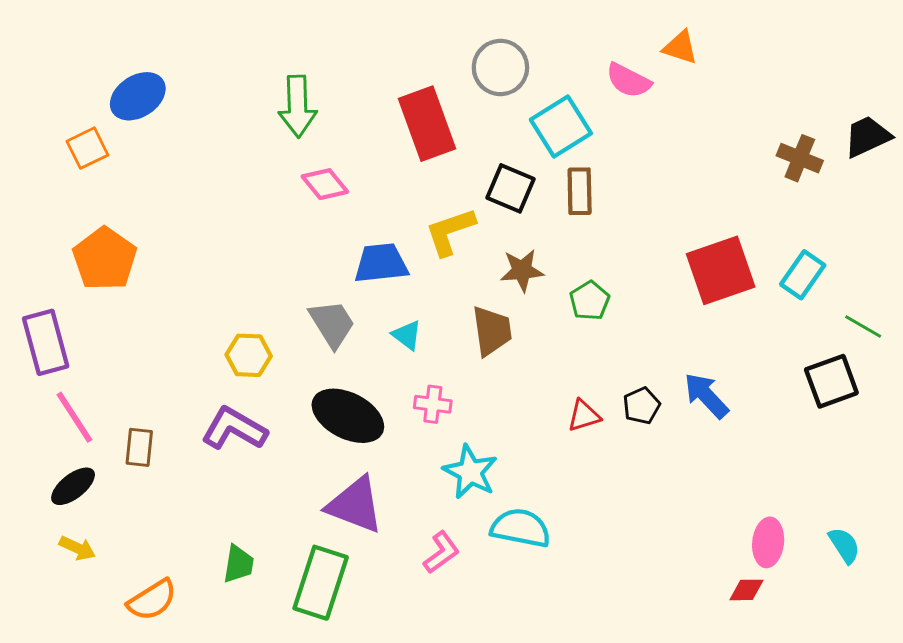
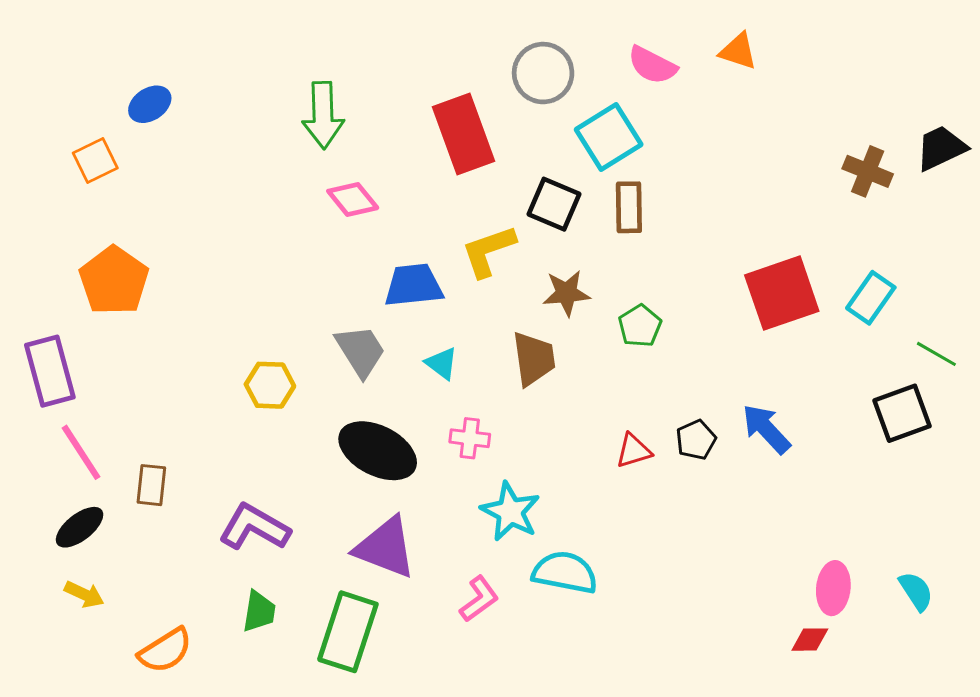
pink semicircle: (629, 80) -> (652, 65), moved
blue ellipse: (138, 96) -> (150, 104), size x0.7
purple L-shape: (234, 429) -> (254, 527), moved

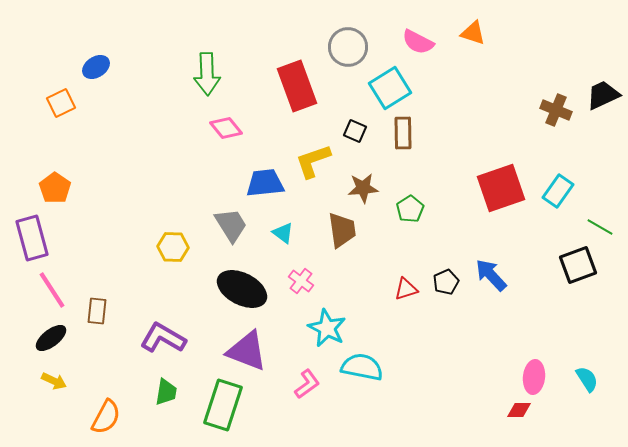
black square: (554, 204) -> (355, 131), size x0.7
orange pentagon: (114, 281) -> (55, 188), moved, size x0.7
pink cross: (470, 438) -> (301, 281), turned 30
orange semicircle: (165, 650) -> (106, 417), turned -30

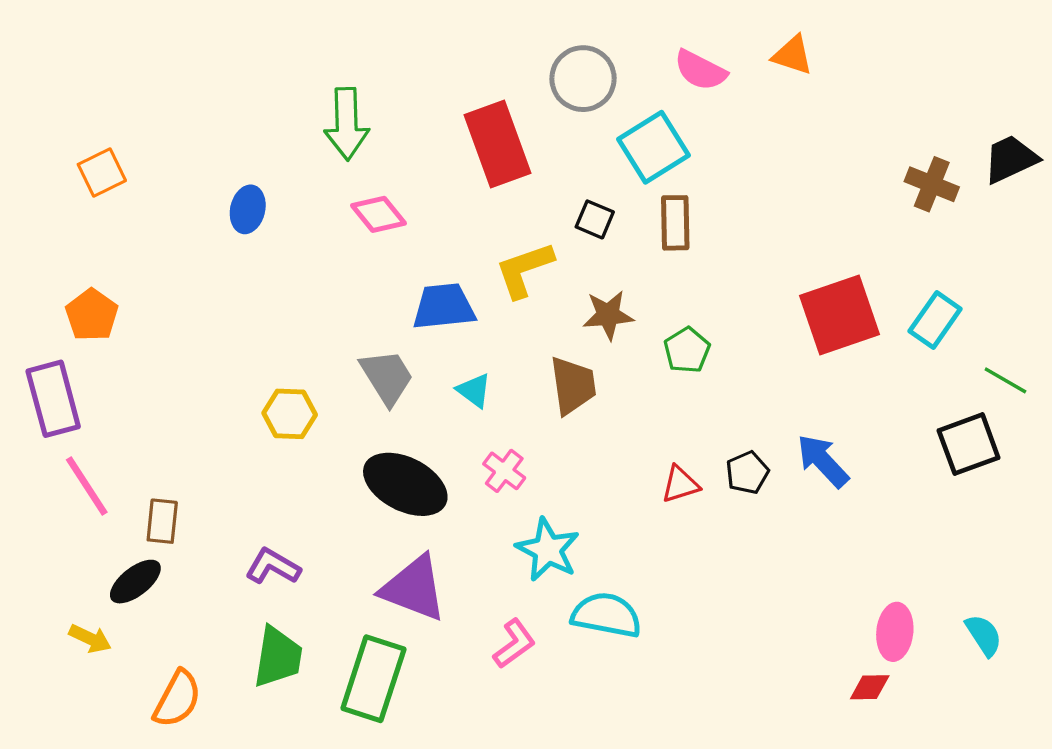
blue ellipse: (96, 67) -> (248, 209), moved, turned -44
black ellipse: (51, 338) -> (135, 582), moved
purple L-shape: (163, 338) -> (273, 566), size x0.7
green trapezoid: (166, 392) -> (278, 657), size x1.4

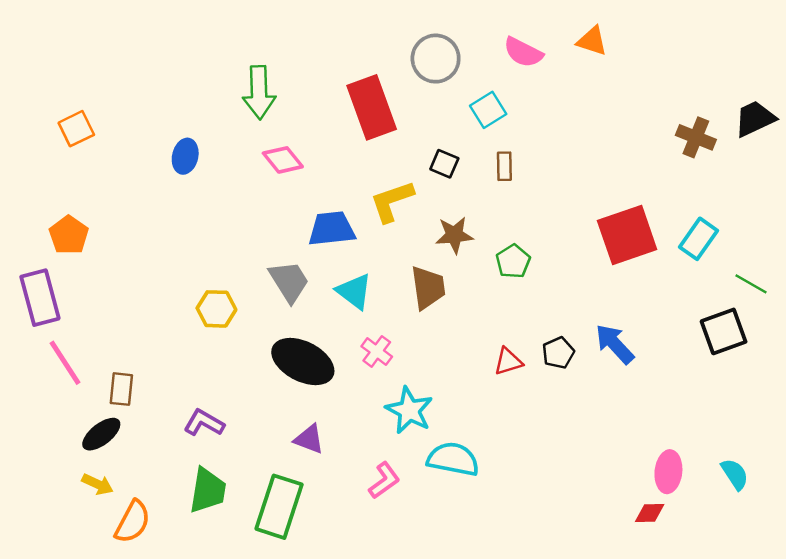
cyan square: (653, 147) -> (488, 110), size x0.7
brown rectangle: (675, 223) -> (504, 166), size x0.7
cyan triangle: (474, 390) -> (354, 291), size x1.4
purple triangle: (414, 588) -> (309, 439), size x0.6
yellow arrow: (90, 639) -> (98, 484), moved

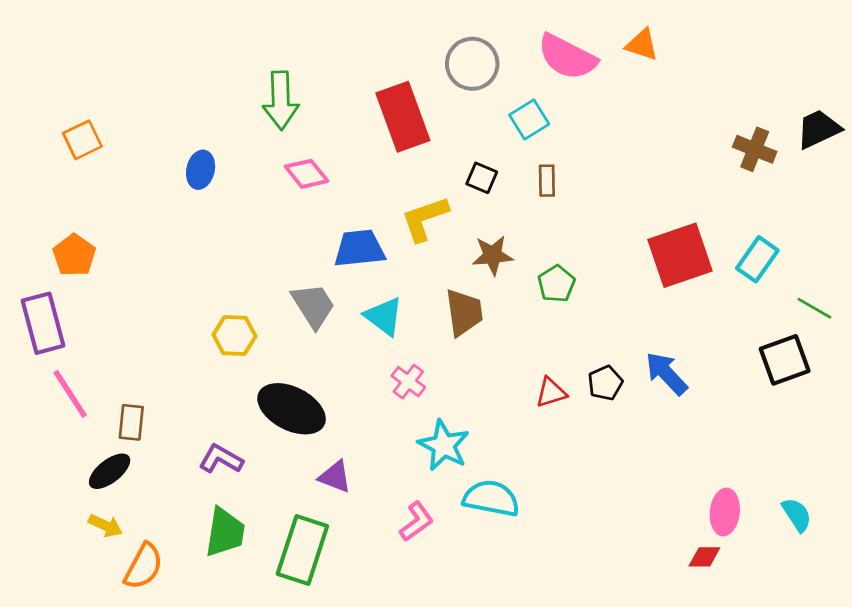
pink semicircle: (523, 52) -> (567, 57), size x1.4
black ellipse: (303, 361) -> (292, 409), moved

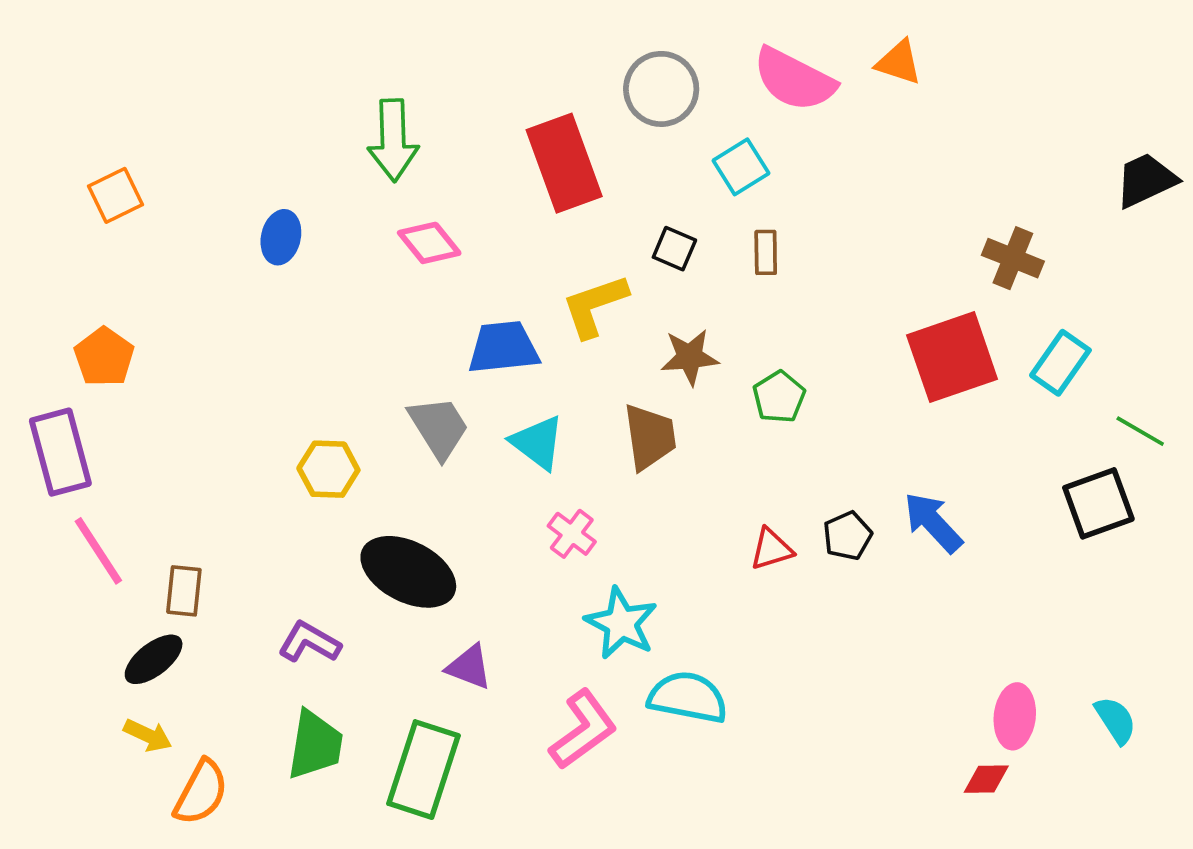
brown cross: (755, 149) -> (1013, 258), moved
pink L-shape: (416, 521) -> (583, 730), size x1.4

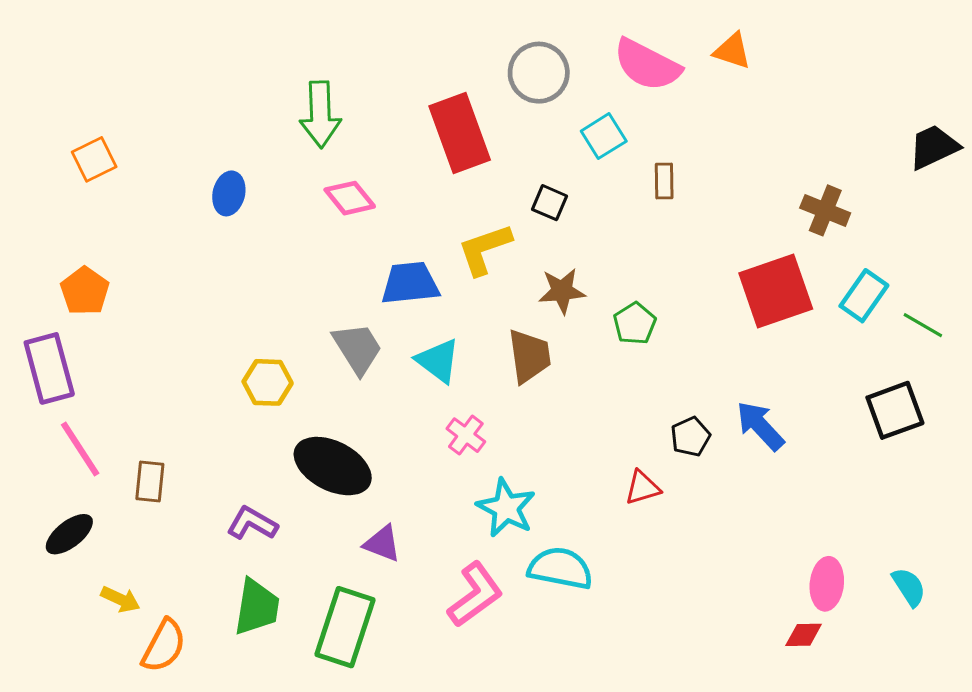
brown rectangle: (766, 252) -> (664, 181), moved
green line: (1140, 431) -> (923, 325), moved
red triangle: (771, 549) -> (642, 488), moved
black ellipse: (154, 659) -> (69, 534), moved

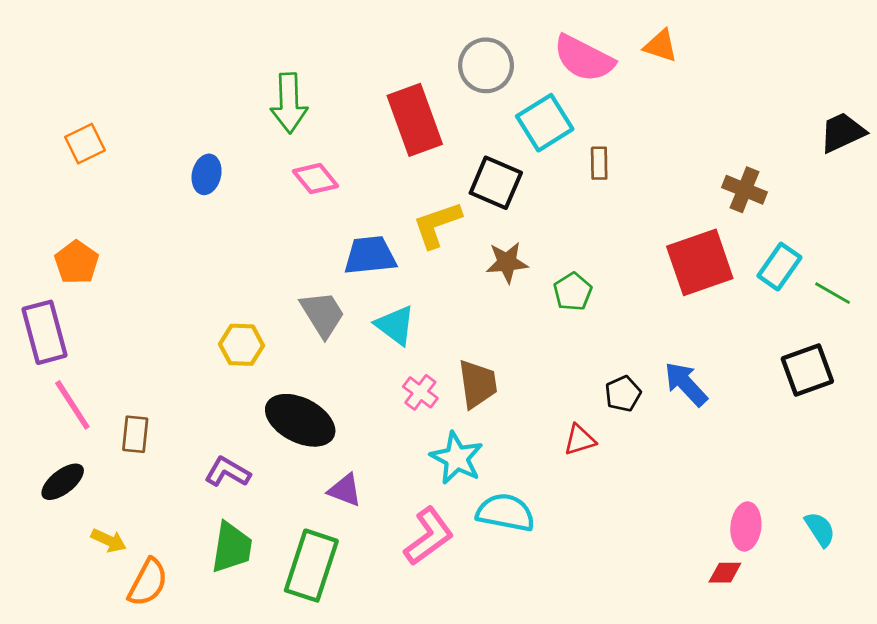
cyan square: (604, 136) -> (545, 123), size x1.4
black square: (550, 203) -> (496, 183), size x1.6
brown trapezoid: (529, 356) -> (478, 384), moved

